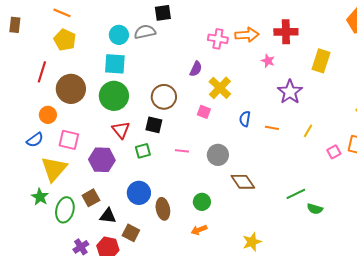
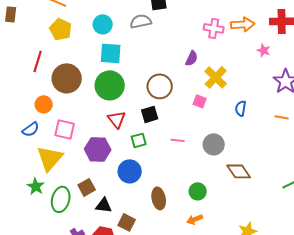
cyan circle: (119, 35) -> (103, 24), moved
black square: (154, 125) -> (150, 114), turned -30
orange line: (272, 128) -> (282, 117), moved
blue circle: (139, 193) -> (130, 171), moved

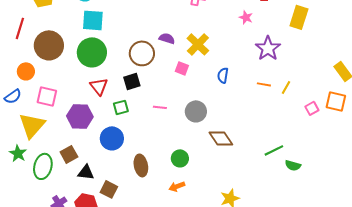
purple semicircle: (192, 58) -> (167, 38), moved, turned -98

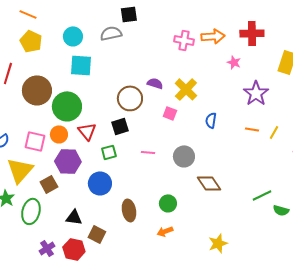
green circle: (92, 52) -> (67, 106), moved
orange circle: (26, 71) -> (59, 134), moved
brown square: (69, 154) -> (49, 184), moved

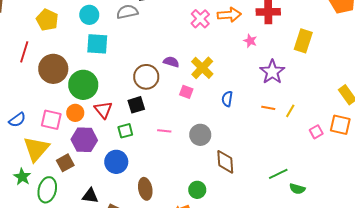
pink cross: (184, 40) -> (200, 19), turned 36
brown diamond: (209, 183) -> (225, 162), turned 30
green circle: (168, 203) -> (197, 190), moved

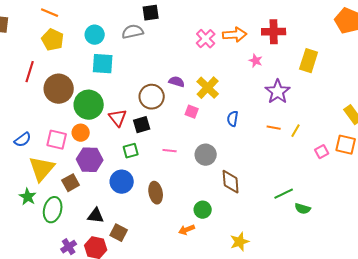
red triangle: (103, 110) -> (118, 118), moved
brown ellipse: (145, 189) -> (156, 193), moved

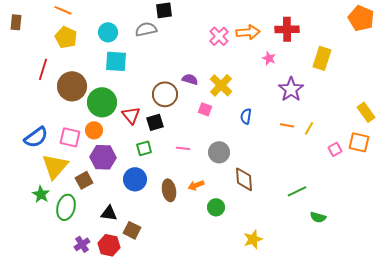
blue semicircle: (23, 140) -> (36, 137), size x1.4
green semicircle: (303, 209) -> (318, 217), moved
orange arrow: (187, 230) -> (196, 185), moved

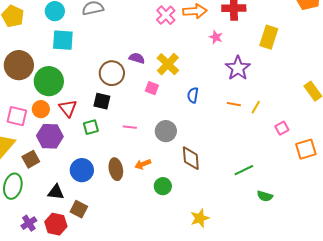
red triangle: (131, 115) -> (68, 108), moved
black square: (155, 122) -> (102, 101), turned 30
orange square: (359, 142) -> (306, 149), moved, turned -30
blue circle: (135, 179) -> (82, 170), moved

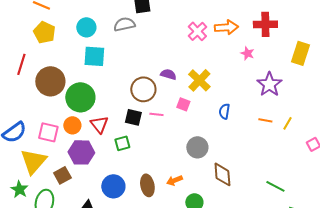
pink line: (130, 127) -> (156, 114), moved
green line: (244, 170) -> (275, 186), turned 54

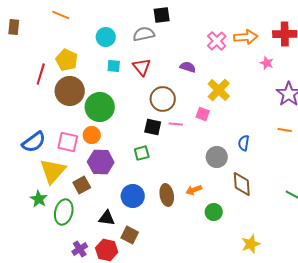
yellow pentagon: (44, 32) -> (67, 60), moved
cyan square: (94, 56) -> (114, 66), size x0.6
purple semicircle: (168, 74) -> (188, 67), moved
blue semicircle: (224, 111) -> (244, 143), moved
red triangle: (99, 124) -> (142, 67), moved

